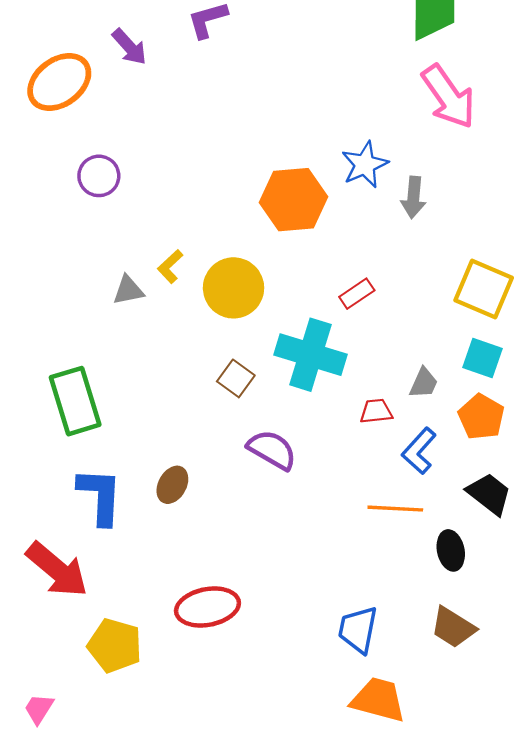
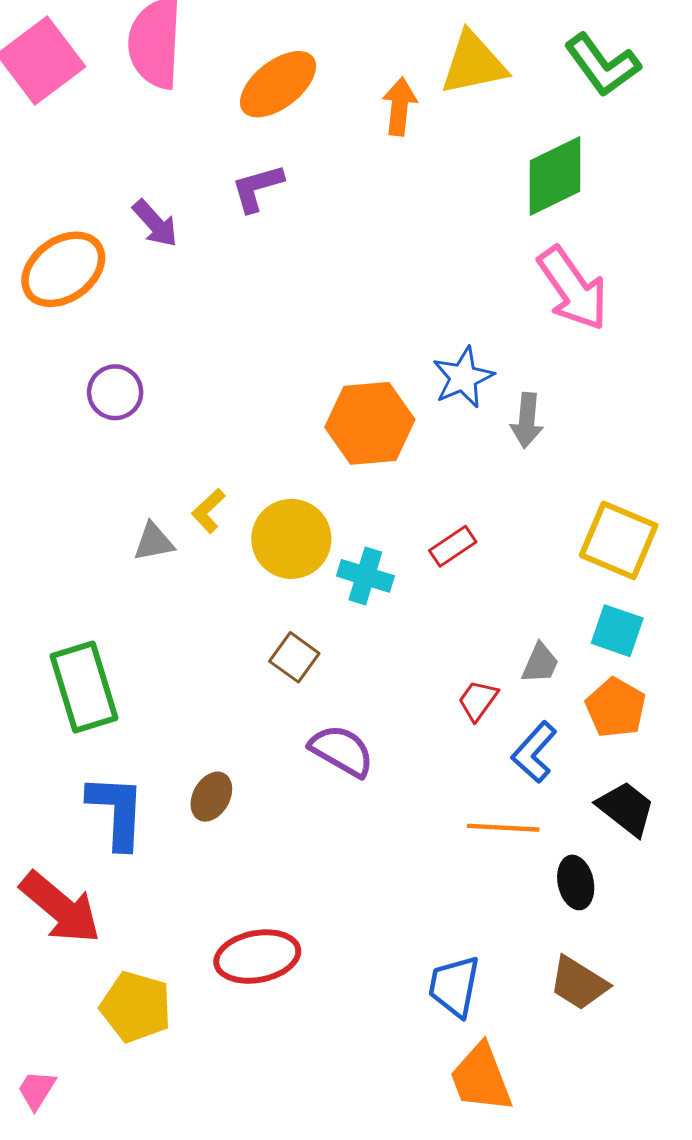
cyan cross: (310, 355) -> (365, 576), moved, size x0.6
red trapezoid: (376, 411) -> (478, 700), turned -48
orange trapezoid: (378, 700) -> (481, 1078), turned -126

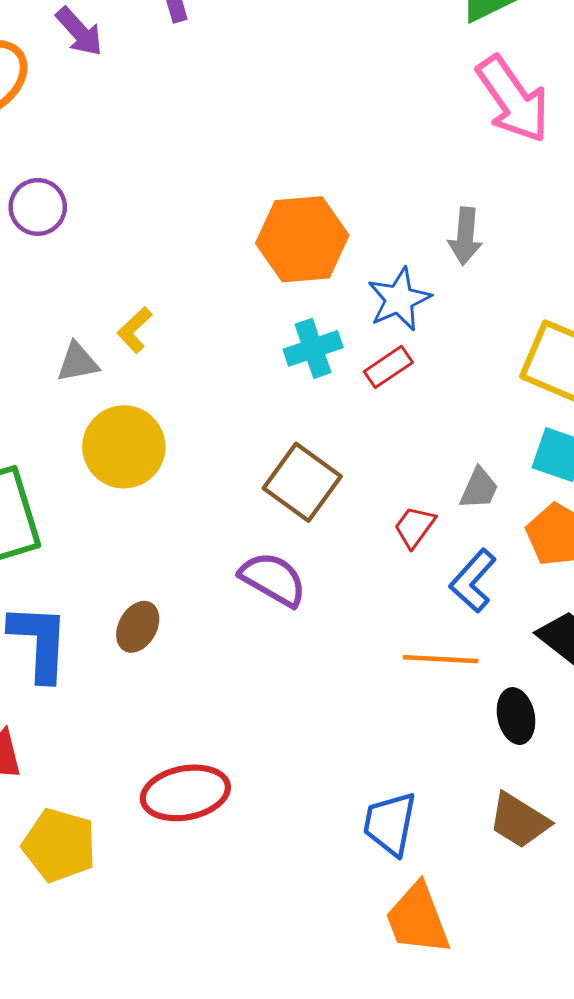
blue star: (463, 377) -> (399, 299), moved
yellow circle: (291, 539) -> (124, 447), moved
cyan cross: (365, 576) -> (313, 348), moved, turned -36
brown square: (294, 657) -> (302, 482), moved, size x1.5

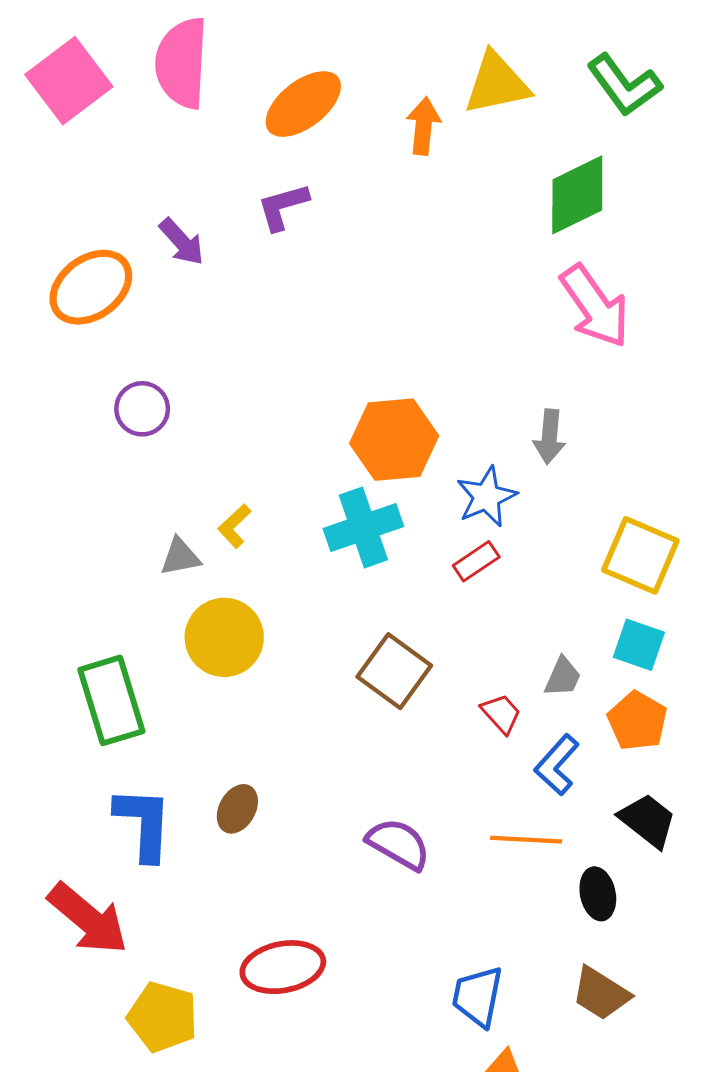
cyan cross: (313, 348) -> (363, 528), moved, size x1.4
red trapezoid: (415, 527) -> (501, 714), turned 102
purple semicircle: (273, 579) -> (399, 844), moved

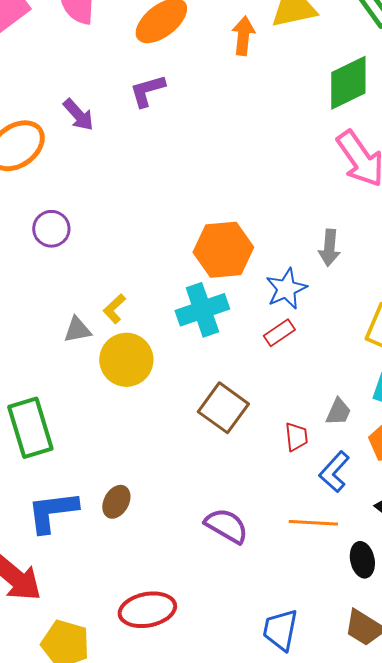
yellow circle: (224, 637) -> (126, 360), moved
red trapezoid: (501, 714) -> (296, 437), turned 36
blue L-shape: (144, 823) -> (52, 512), turned -100

